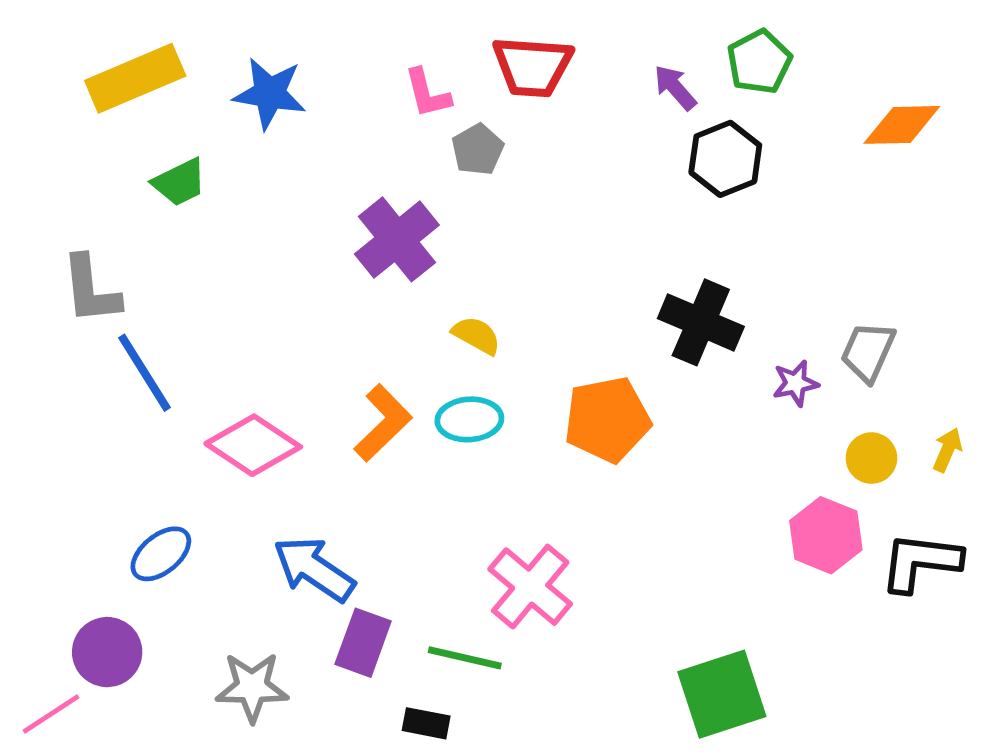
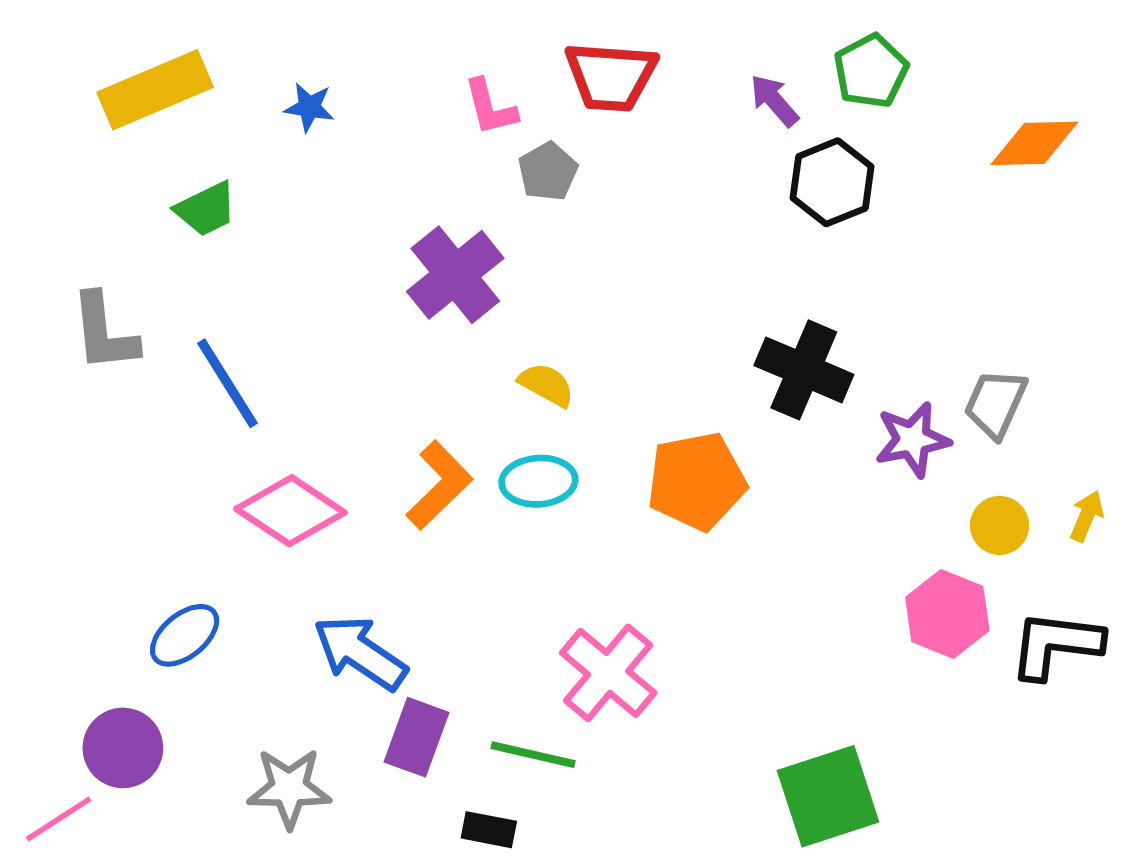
blue star: (270, 93) -> (309, 107), size x0.6
blue line: (145, 373) -> (227, 383), moved
purple star: (795, 383) -> (912, 440), size x1.4

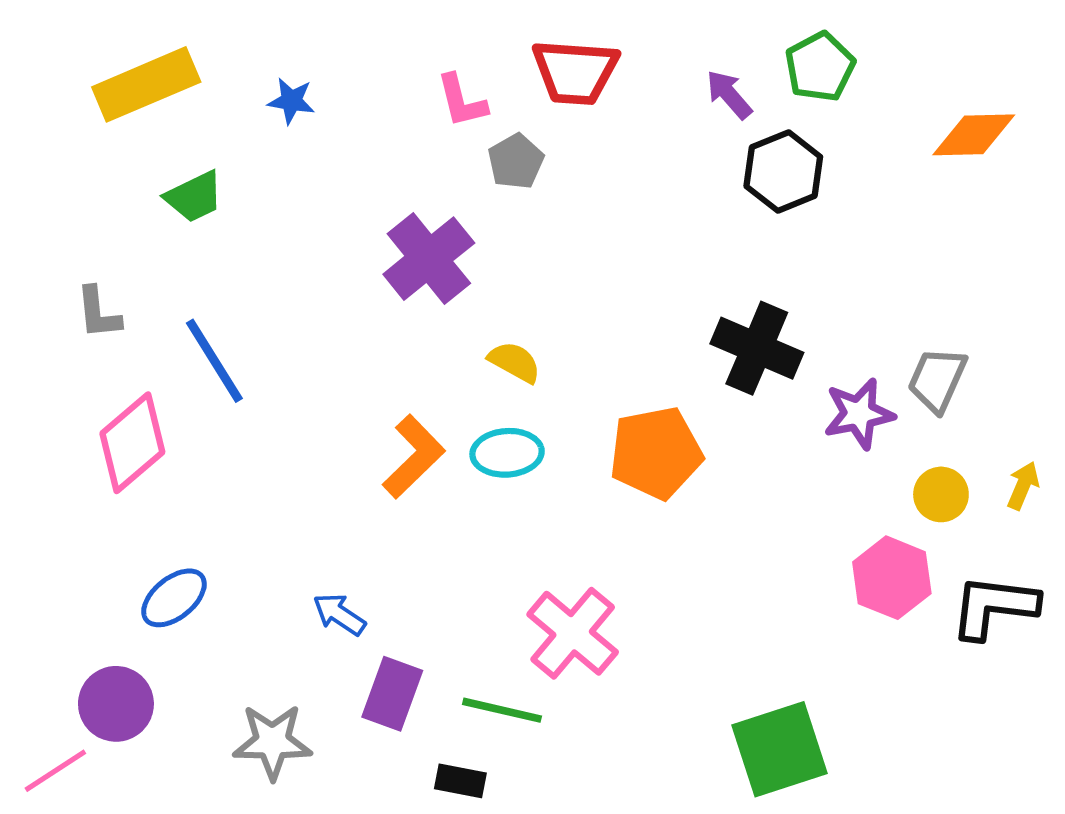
gray L-shape: (104, 332) -> (98, 313), size x0.7
pink diamond: (290, 511) -> (132, 443), moved, turned -74
blue arrow: (360, 653) -> (339, 614), size x0.6

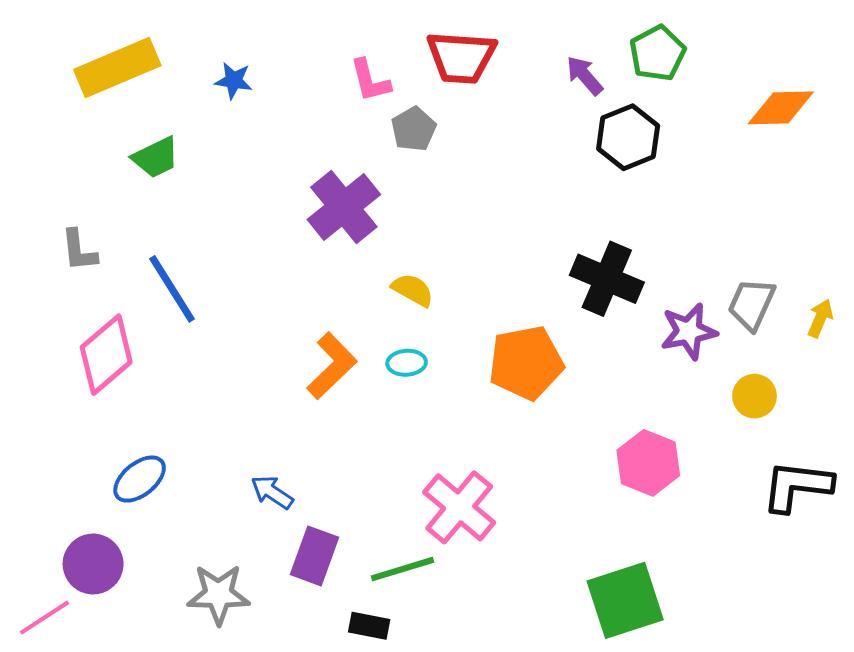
cyan ellipse: (507, 453) -> (407, 363), size x0.7
yellow arrow: (1023, 486) -> (820, 318), moved
pink hexagon: (892, 578) -> (648, 463), moved
green line: (502, 710) -> (403, 569), turned -30

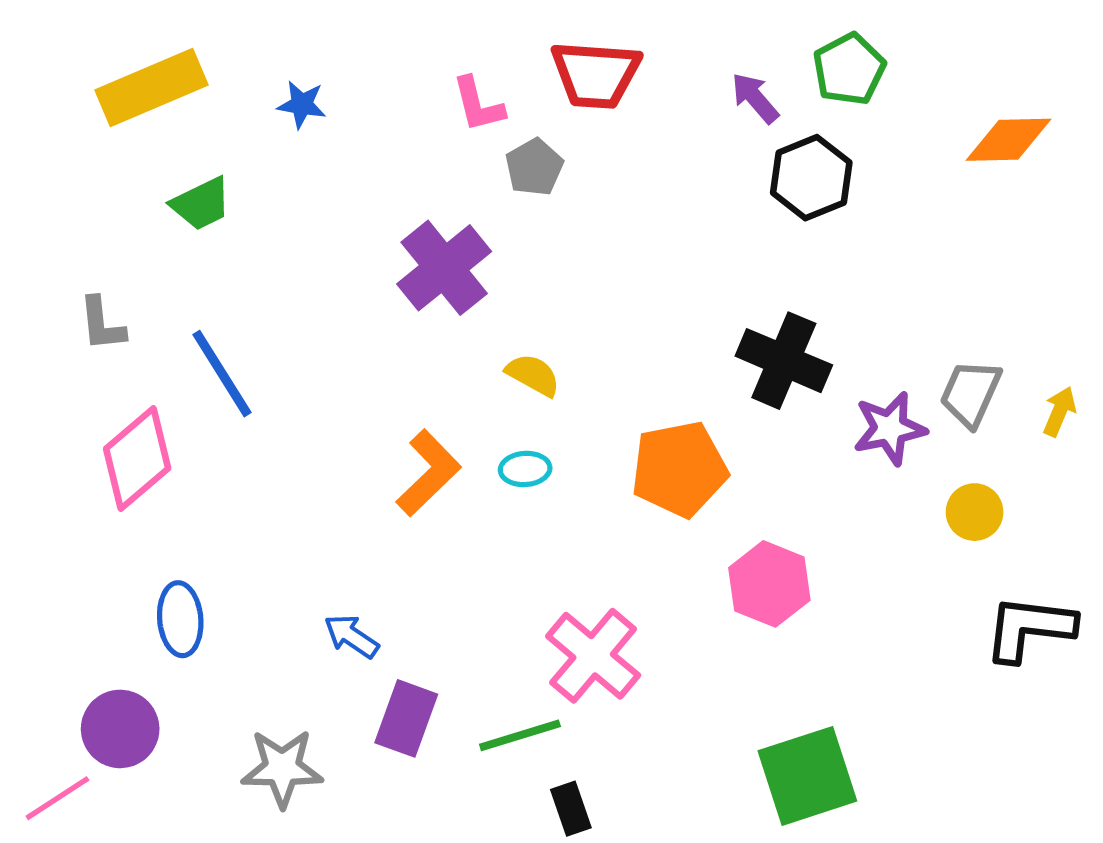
pink hexagon: (648, 463) -> (769, 584), moved
blue ellipse: (140, 479) -> (180, 619), turned -56
black rectangle: (369, 626) -> (571, 809), moved, turned 60

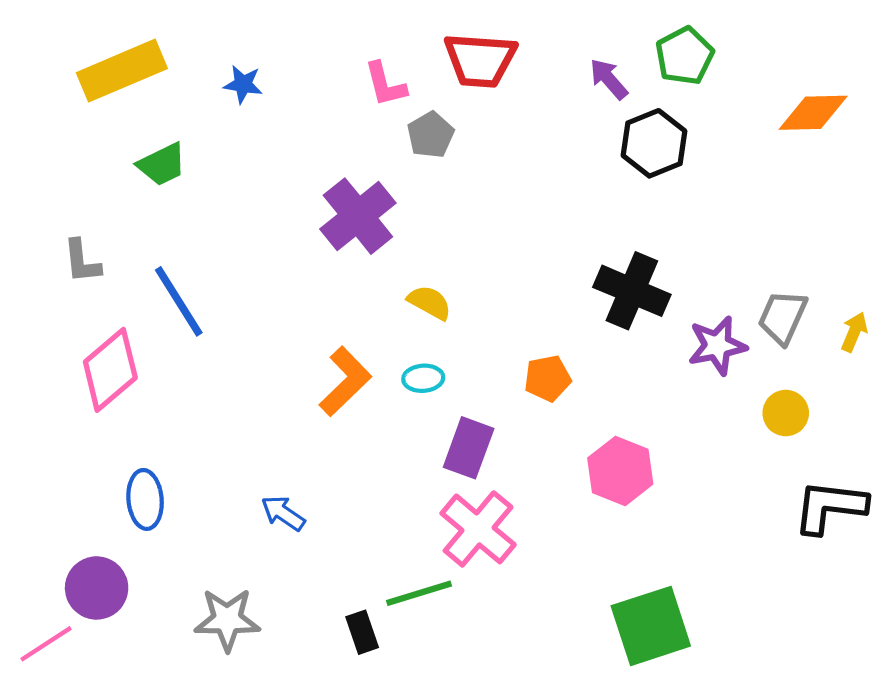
orange pentagon: (679, 469) -> (548, 378), size x0.6
purple rectangle: (406, 718) -> (469, 448), moved
black rectangle: (571, 809) -> (362, 632), moved

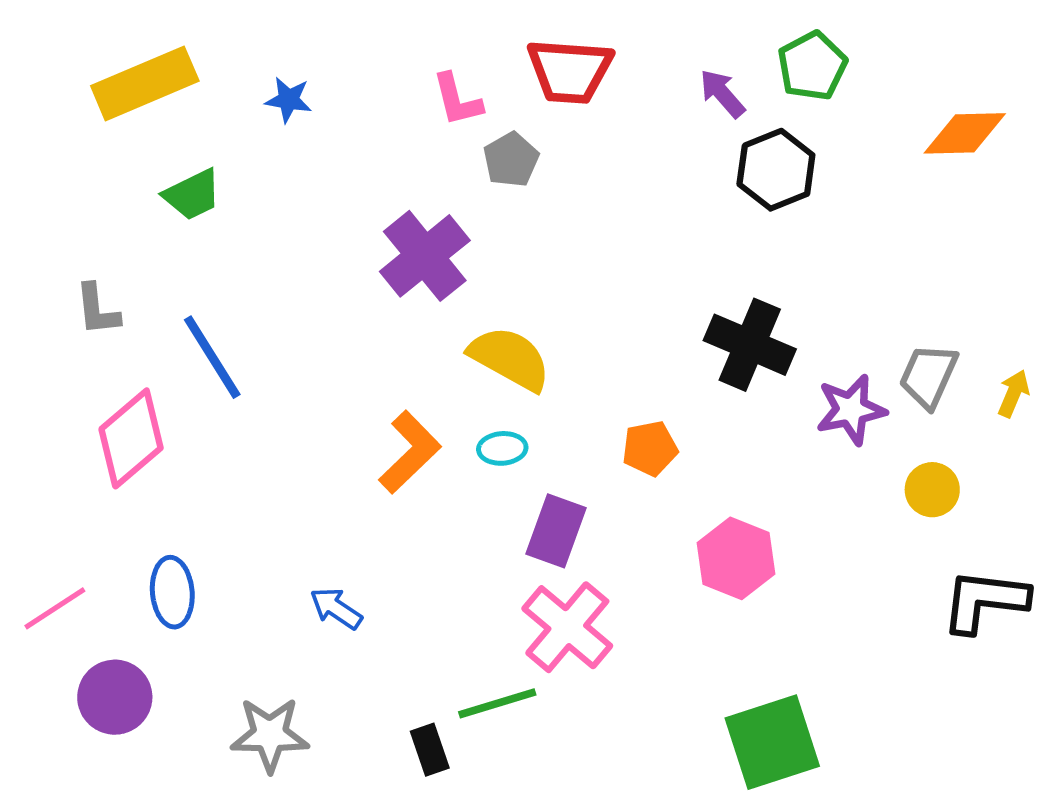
yellow semicircle: (430, 302) -> (510, 358), size x1.6
pink line: (46, 644) -> (55, 608), moved

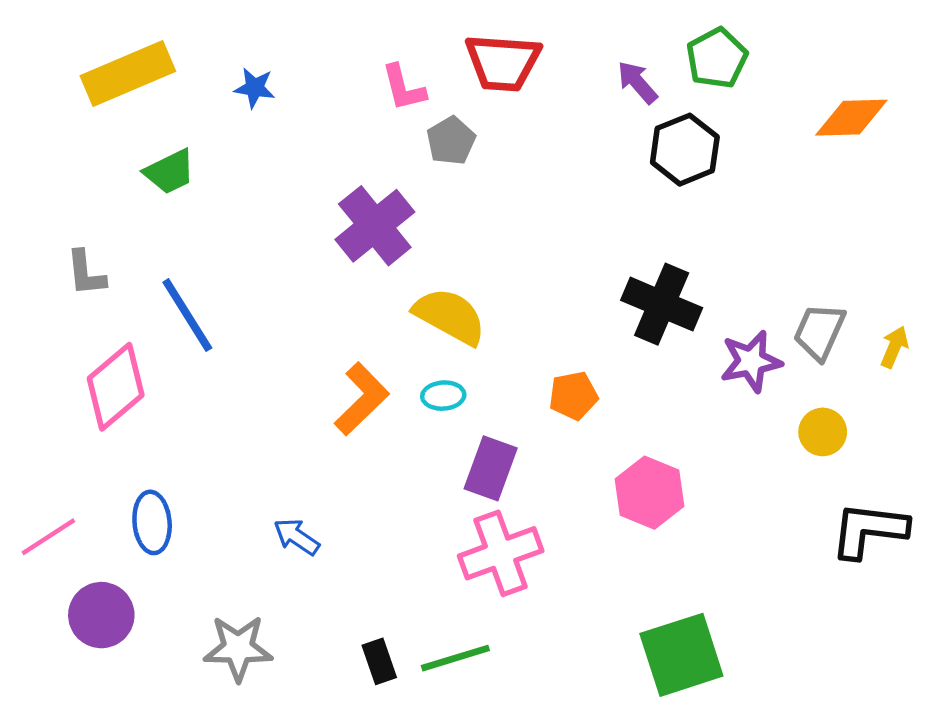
pink cross: (567, 627) -> (501, 553), turned 30
green line: (497, 703) -> (455, 658), moved

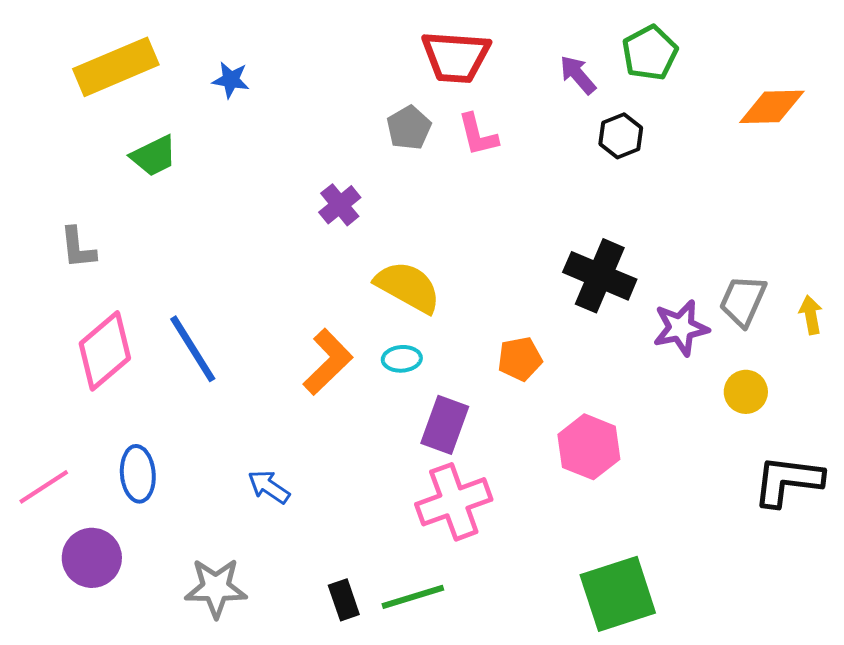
pink L-shape: (404, 88) -> (478, 135), moved
black hexagon: (685, 150) -> (621, 136), size x0.7
purple cross: (375, 226) -> (340, 205), size x0.6
blue line: (187, 315) -> (193, 349), moved
yellow arrow: (894, 347) -> (811, 315), turned -33

